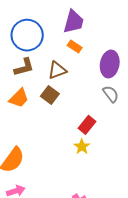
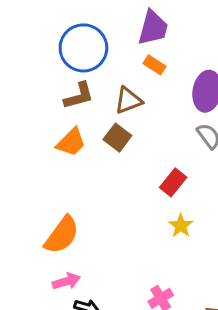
yellow star: (82, 147) -> (181, 226), moved

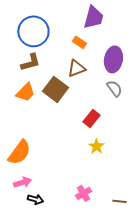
purple trapezoid: (153, 28) -> (93, 17), moved
brown triangle: (128, 100) -> (76, 68), moved
brown square: (117, 138) -> (55, 89), size x1.4

